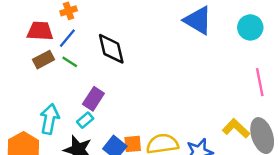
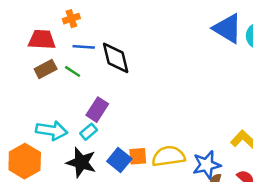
blue triangle: (198, 20) -> (227, 28), moved
blue line: (67, 38) -> (84, 47), moved, turned 54
cyan arrow: (50, 119) -> (52, 130), turned 88

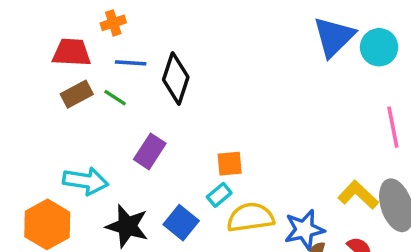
blue triangle: (227, 28) -> (334, 37), turned 44
black diamond: (116, 58) -> (176, 78), turned 32
cyan rectangle: (89, 132) -> (219, 195), moved
orange square: (138, 156) -> (230, 164), moved

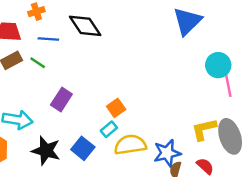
cyan circle: (379, 47) -> (218, 65), moved
black diamond: (176, 78) -> (85, 26), moved, turned -52
orange square: (230, 164) -> (116, 108), turned -30
yellow L-shape: (358, 195) -> (204, 129), turned -56

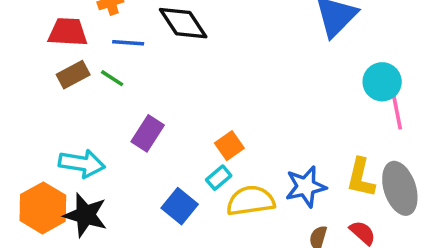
yellow L-shape: (204, 129) -> (361, 178), turned -64
black star: (46, 151) -> (85, 215), moved
blue star: (167, 153) -> (306, 187), moved

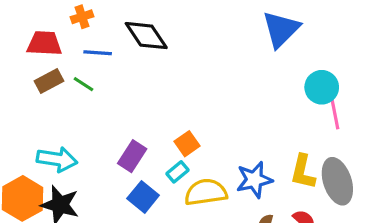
purple rectangle: (148, 133) -> (132, 156), moved

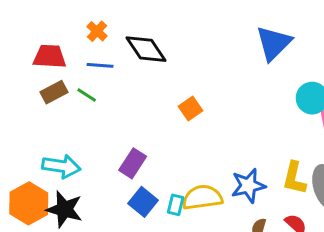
orange cross: (82, 17) -> (97, 31), moved, turned -30
orange square: (187, 144) -> (190, 108), moved
cyan rectangle: (178, 172) -> (176, 205), moved, turned -36

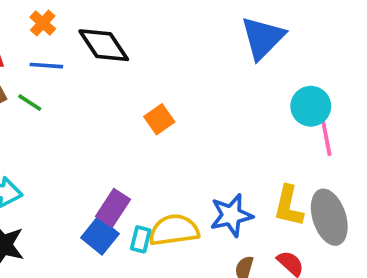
purple rectangle: (133, 163) -> (113, 208), moved

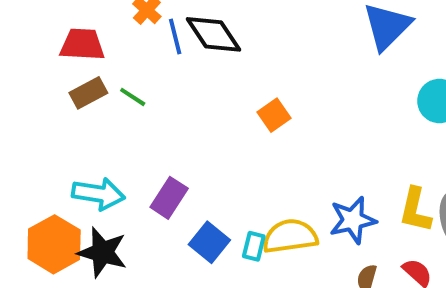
blue line: (46, 66) -> (175, 36), moved, turned 72
purple rectangle: (113, 208) -> (169, 198), moved

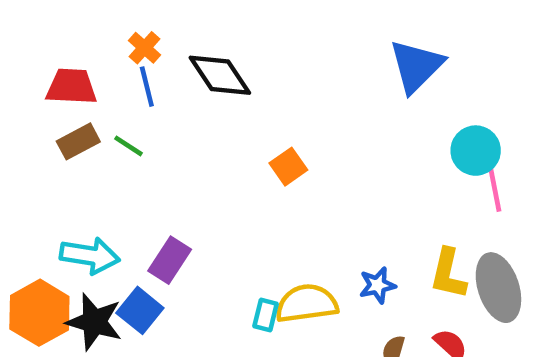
blue line: (175, 36) -> (147, 87), moved
blue star: (353, 220) -> (377, 285), size x0.7
blue square: (209, 242) -> (140, 310), moved

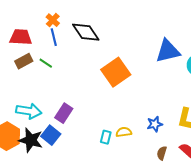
blue triangle: (416, 66) -> (168, 51), moved, turned 32
orange square: (288, 167) -> (116, 72), size x1.8
yellow semicircle: (307, 304) -> (124, 132), size x0.6

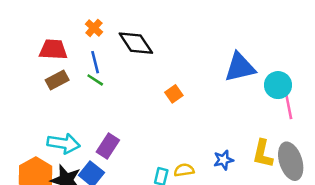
blue line: (54, 37) -> (95, 62), moved
green line: (46, 63) -> (95, 80), moved
orange square: (116, 72) -> (174, 94), size x0.5

